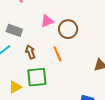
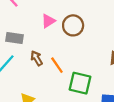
orange line: (57, 54) -> (57, 65), moved
green square: (37, 77) -> (80, 83), moved, turned 30

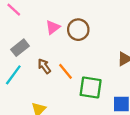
gray rectangle: (14, 38) -> (20, 48), turned -42

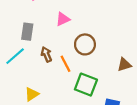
brown circle: (78, 30) -> (85, 44), moved
gray rectangle: (20, 48) -> (27, 32), turned -56

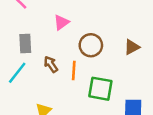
orange line: (65, 64) -> (74, 70), turned 42
brown triangle: (124, 65) -> (132, 47), moved

